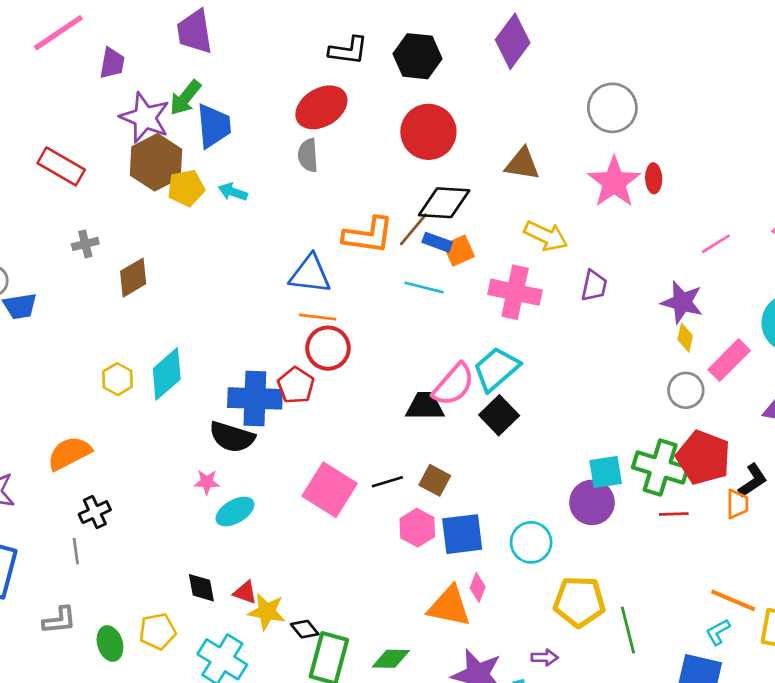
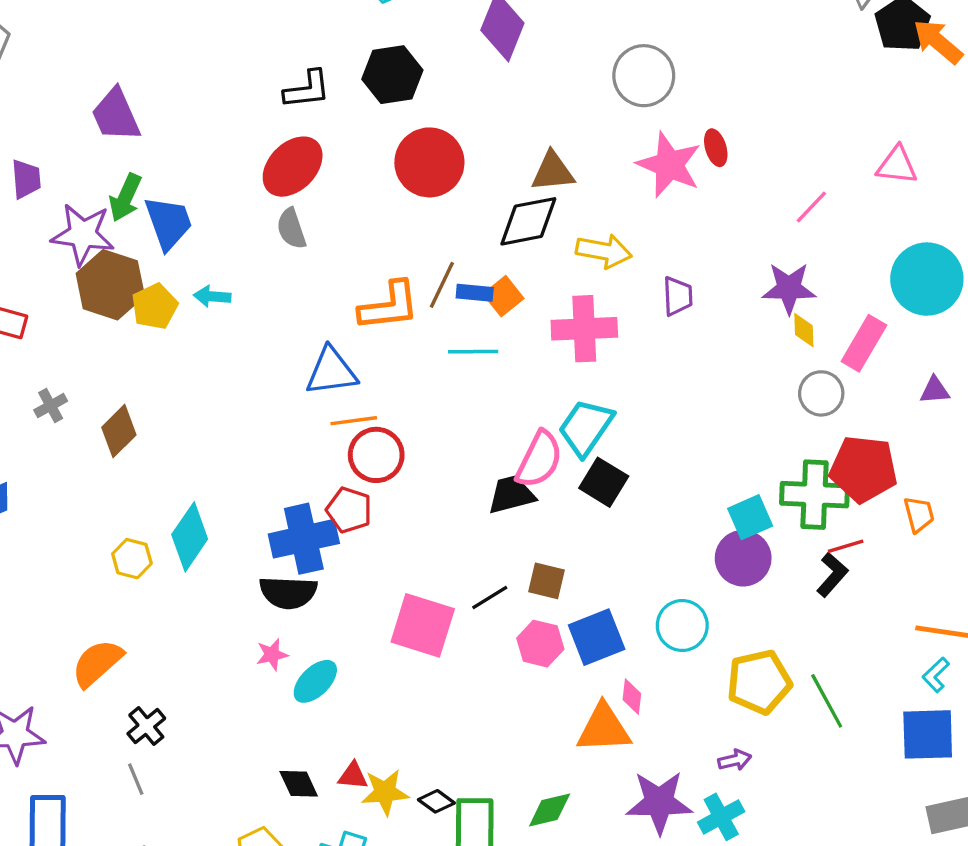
black diamond: (444, 203) -> (528, 221), moved
black L-shape: (753, 481) -> (832, 575), moved

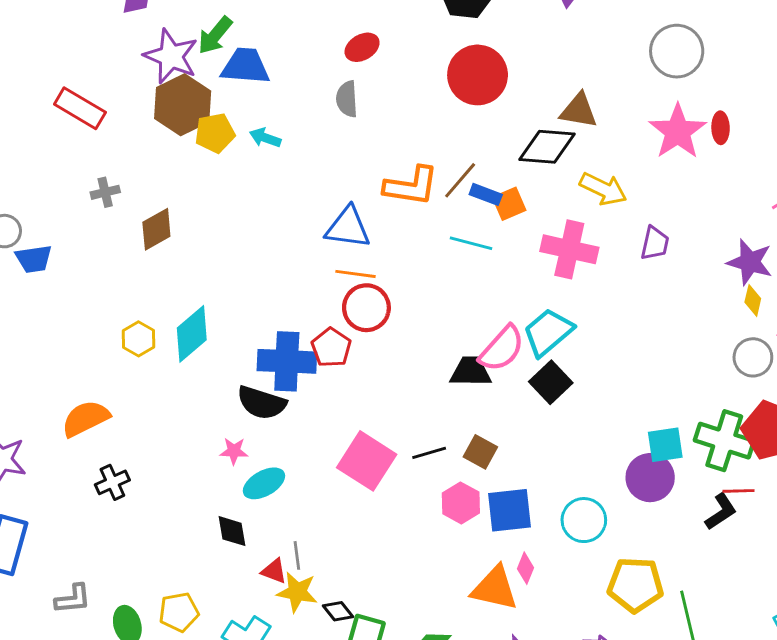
red ellipse: (293, 167) -> (362, 47), size x0.6
blue trapezoid: (168, 223) -> (245, 66), turned -81
gray line: (136, 779) -> (297, 555), moved
black diamond: (299, 784) -> (232, 531), moved

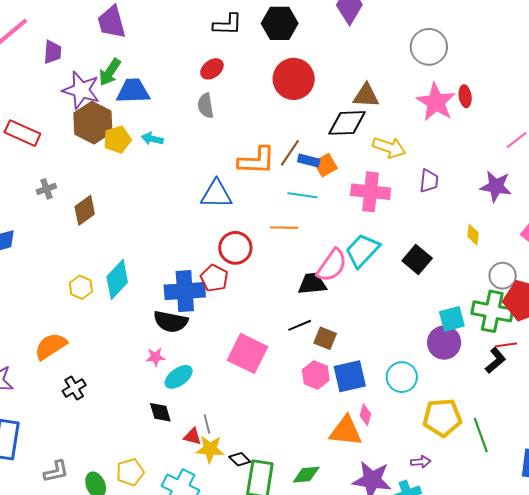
orange line: (355, 274) -> (284, 228), moved
yellow diamond: (753, 300) -> (473, 235), moved
gray circle: (753, 357) -> (503, 276), moved
black square: (551, 382) -> (417, 260), moved
black line: (429, 453) -> (300, 325), moved

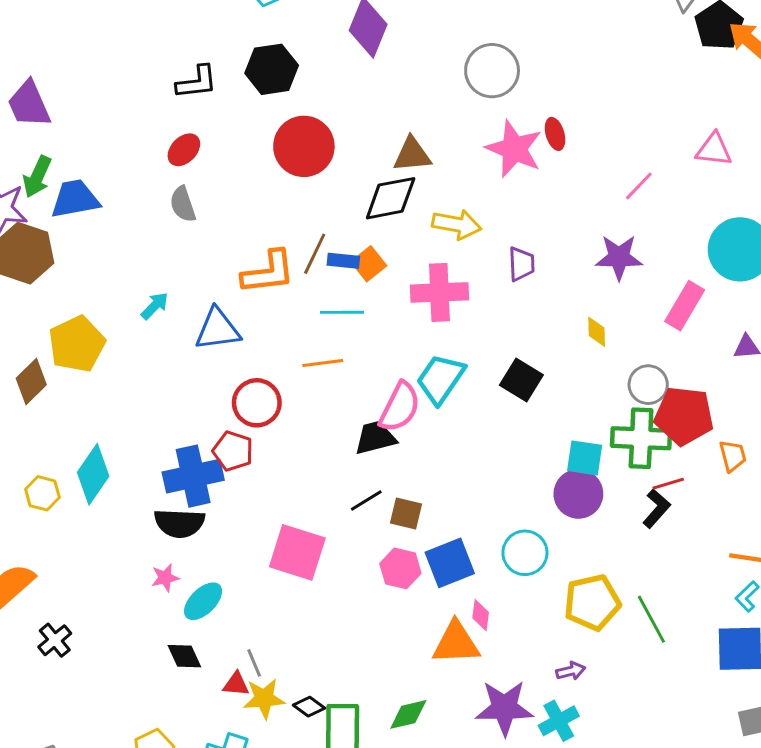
yellow pentagon: (117, 139) -> (77, 344), moved, size x1.4
cyan arrow: (152, 139) -> (155, 306), moved, turned 130
cyan square: (452, 319) -> (585, 458), turned 32

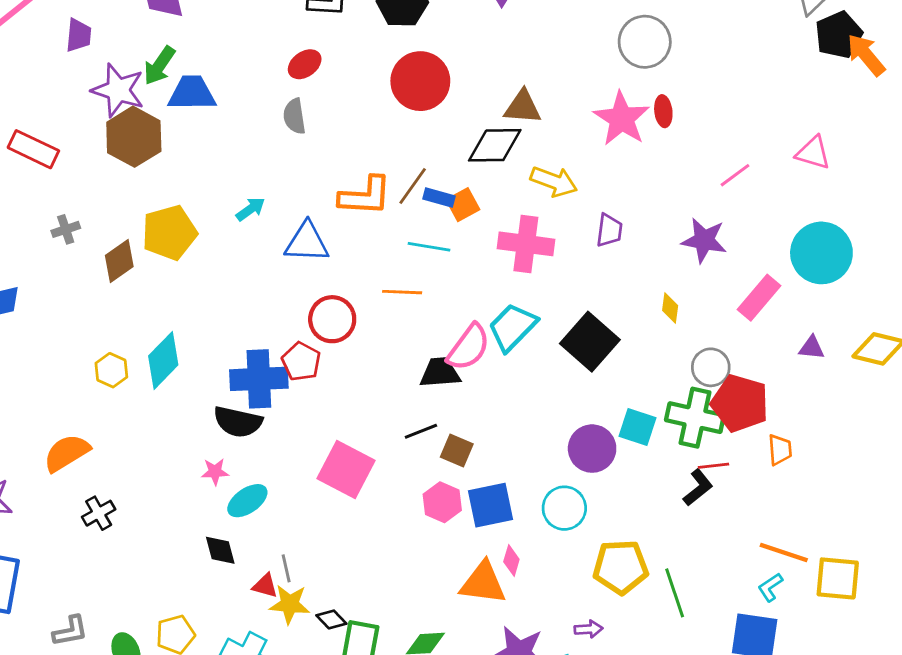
gray circle: (492, 71) -> (645, 42), moved
black square: (521, 380) -> (590, 342), size x1.4
purple circle: (578, 494) -> (592, 449), moved

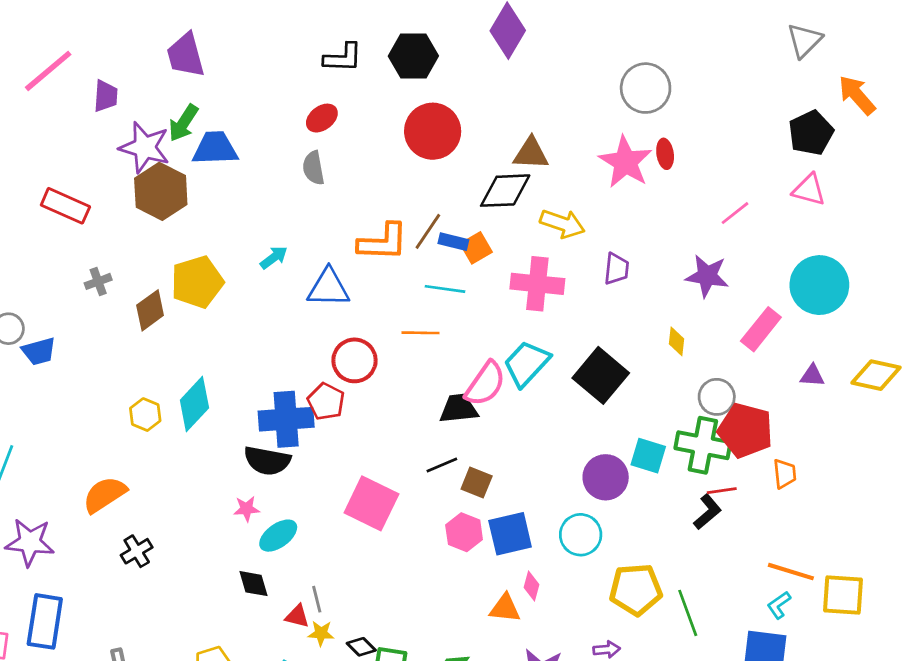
black pentagon: (839, 35) -> (811, 133), moved
orange triangle: (483, 583) -> (505, 608), size x0.7
yellow star: (290, 604) -> (321, 633), size x0.7

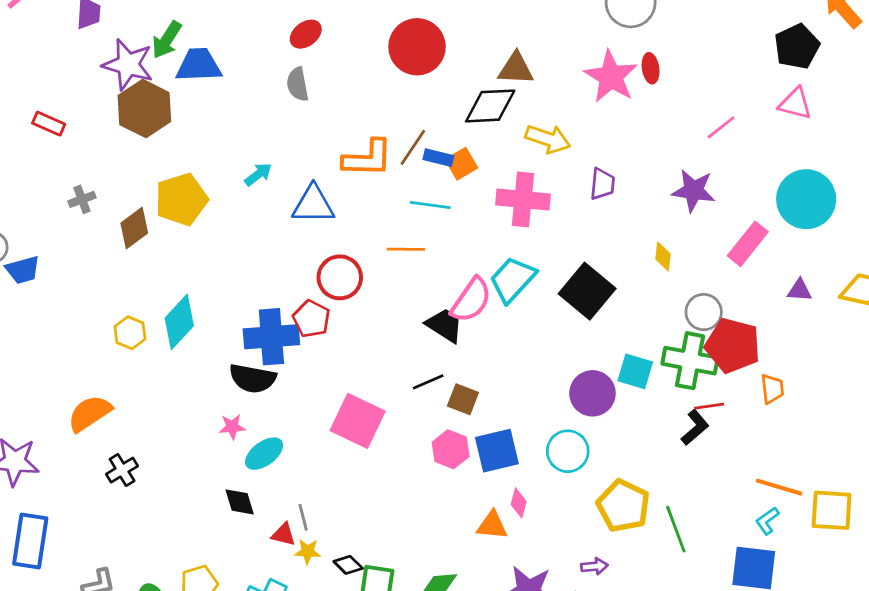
red rectangle: (65, 206) -> (49, 124), size x0.7
black trapezoid: (459, 409) -> (445, 325), turned 39
yellow pentagon: (636, 589) -> (623, 506), turned 30

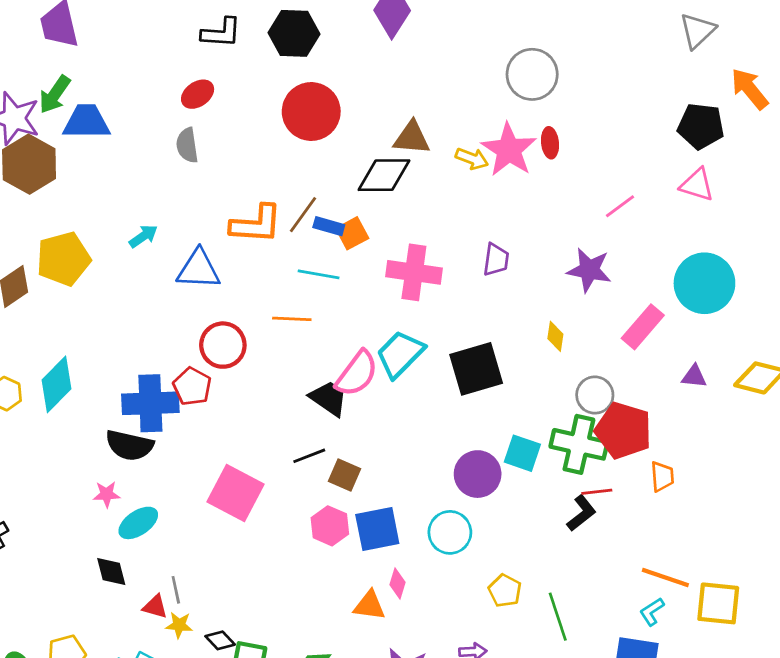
black pentagon: (797, 46) -> (701, 126), turned 30
yellow arrow: (548, 139) -> (472, 159), moved, size x0.7
black square: (587, 291) -> (476, 369), turned 32
yellow pentagon: (623, 506) -> (505, 591), size x0.6

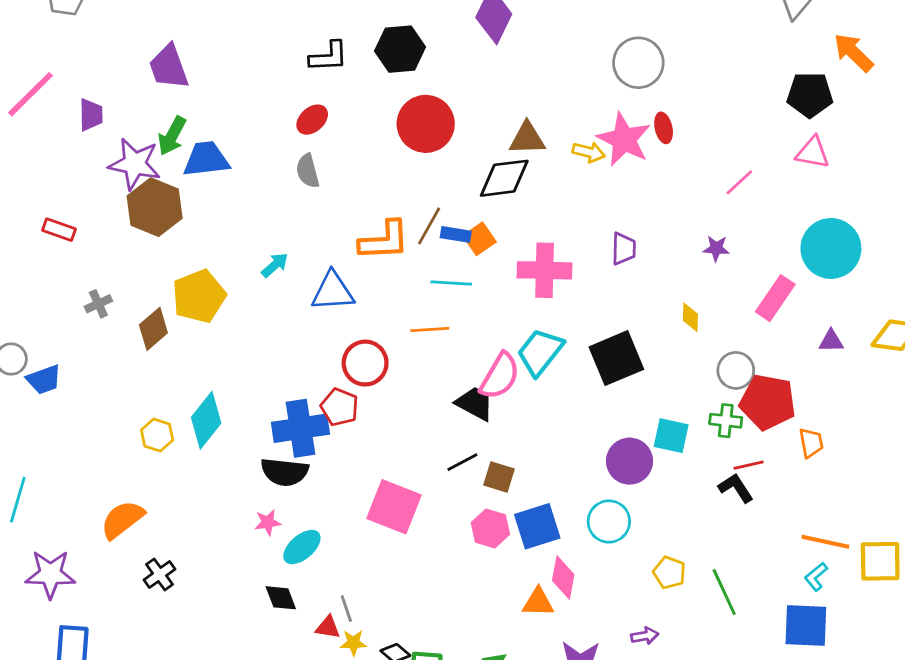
purple star: (589, 270) -> (716, 248), size x0.6
green cross: (579, 444) -> (726, 421), size x0.6
black L-shape: (581, 513) -> (736, 488), turned -78
pink diamond: (397, 584) -> (563, 578), size x1.4

